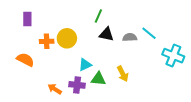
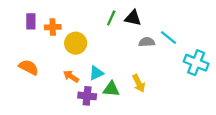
black triangle: (106, 34) -> (133, 18), moved
orange cross: (47, 41) -> (53, 27), moved
orange arrow: (55, 89) -> (71, 76), moved

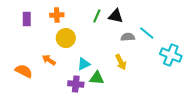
orange cross: (53, 27) -> (57, 15), moved
orange semicircle: (29, 67) -> (24, 71), moved
orange arrow: (71, 76) -> (49, 60), moved
yellow arrow: (139, 83) -> (121, 62), moved

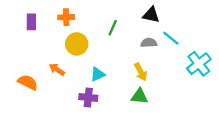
green line: (97, 16) -> (113, 28), moved
black triangle: (116, 16) -> (151, 15), moved
cyan cross: (171, 55) -> (199, 64), turned 30
green triangle: (97, 78) -> (139, 96), moved

